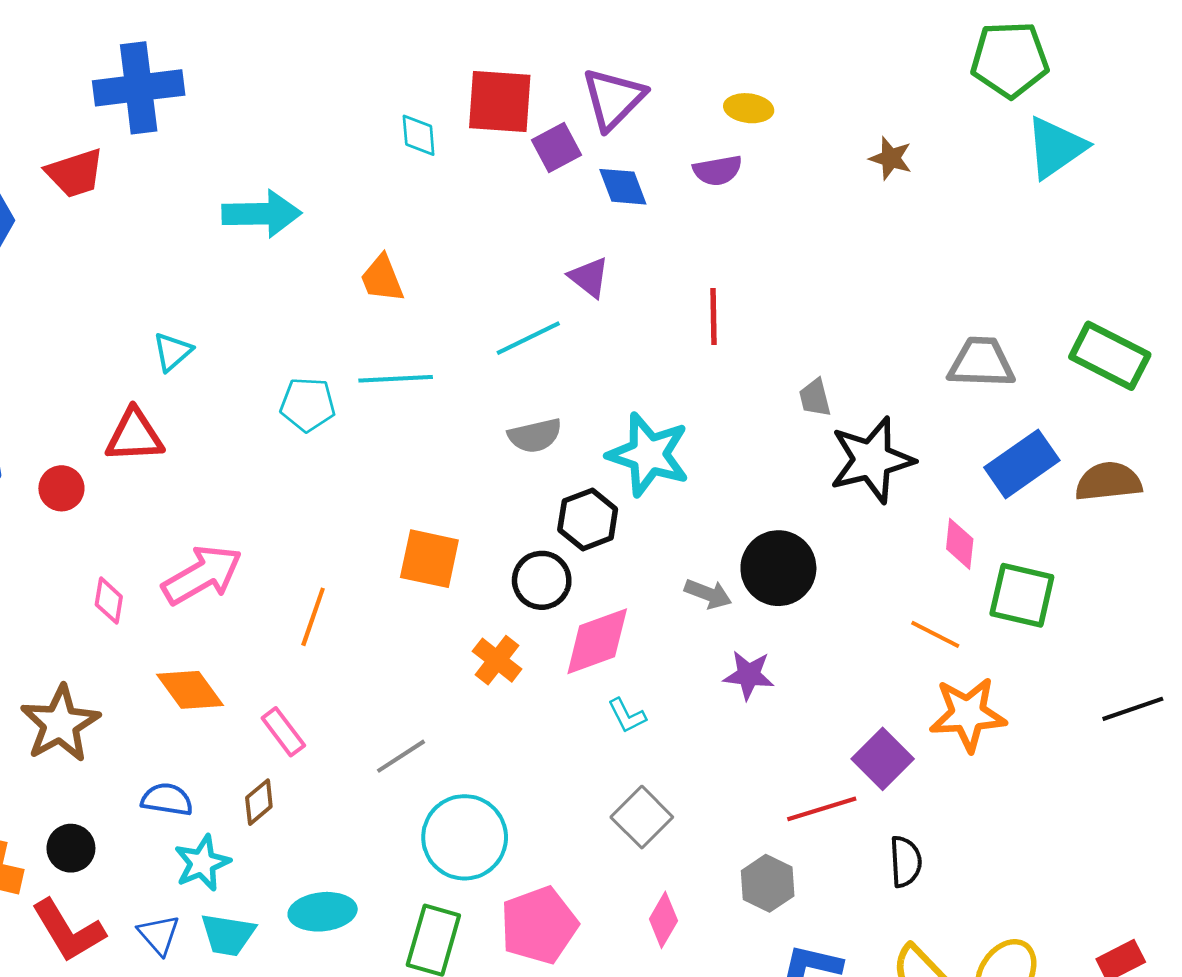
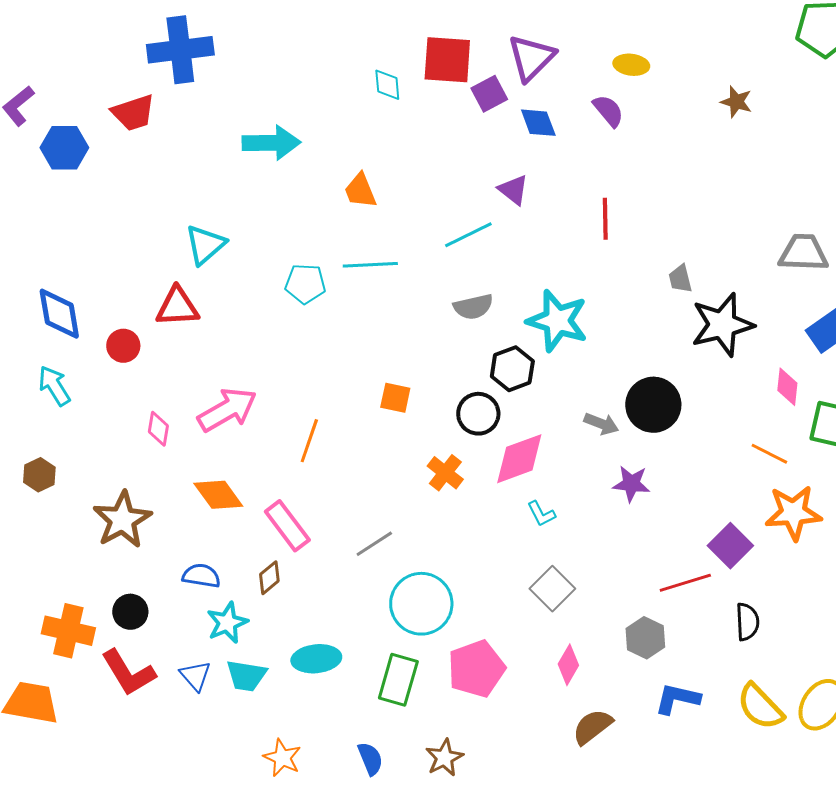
purple semicircle: (718, 170) -> (608, 111), turned -120
cyan triangle: (172, 352) -> (205, 245), size x1.4
orange square: (429, 559) -> (395, 398), size x0.7
pink rectangle: (283, 732) -> (287, 526), size x1.4

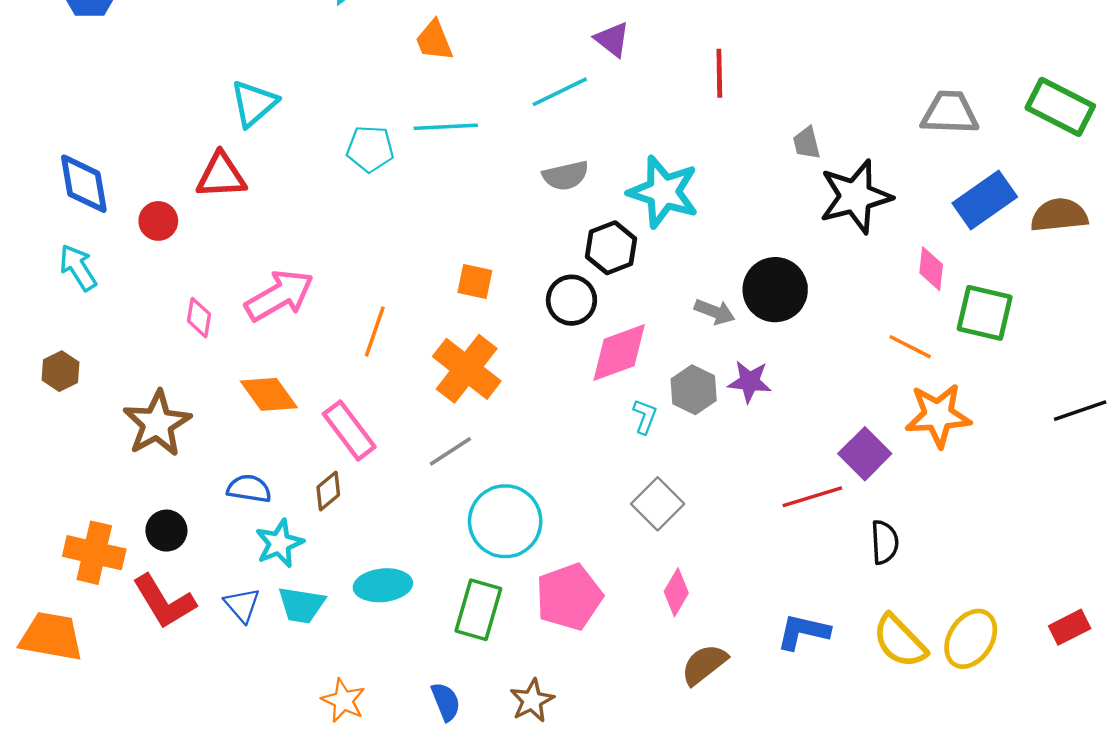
orange cross: (445, 473) -> (467, 369), moved, size x1.6
cyan L-shape: (541, 514) -> (645, 416), turned -132
gray hexagon: (645, 638) -> (694, 390), moved

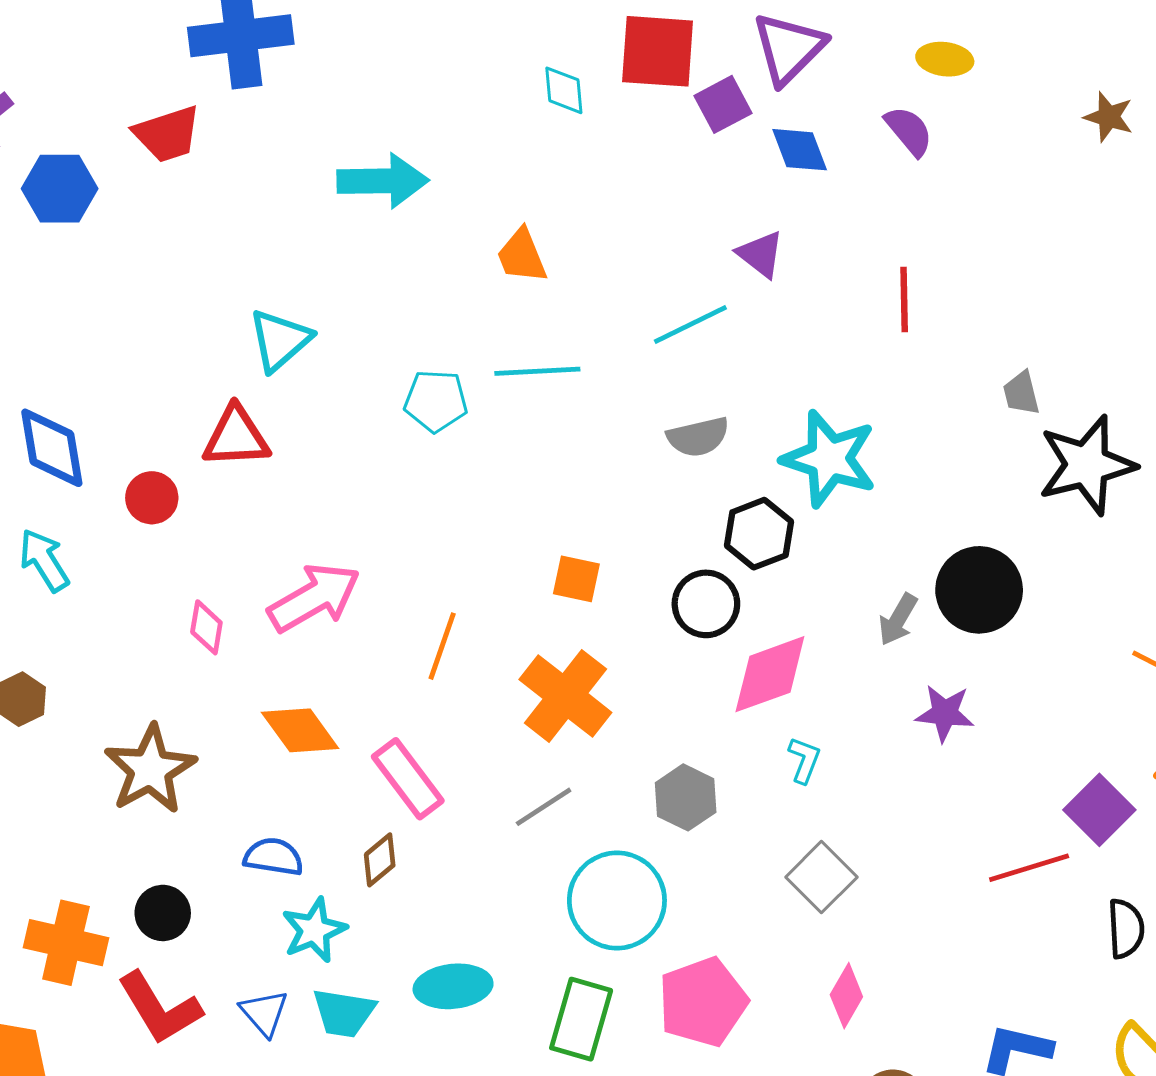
gray arrow: (715, 312) -> (898, 620), turned 99
gray hexagon: (694, 390) -> (686, 797), moved

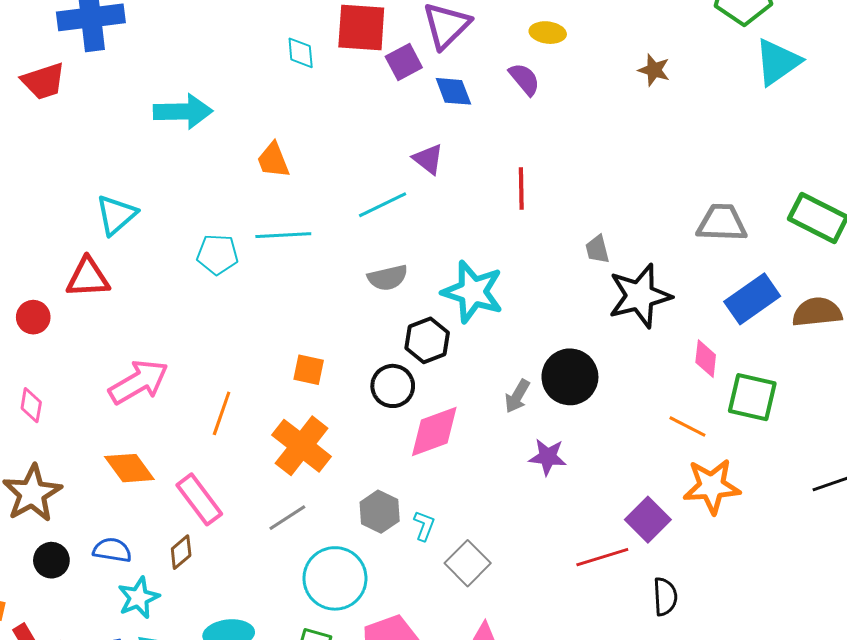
pink diamond: (206, 627) -> (31, 405), moved
cyan L-shape: (804, 760) -> (424, 526), moved
black circle: (163, 913) -> (51, 560), moved

